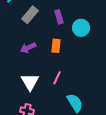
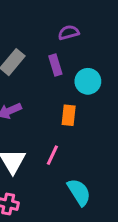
orange rectangle: (56, 46) -> (69, 115), moved

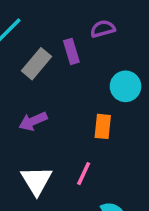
purple rectangle: (55, 65) -> (71, 51), moved

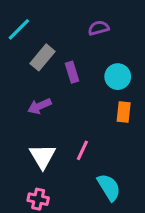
purple rectangle: (71, 51) -> (72, 72), moved
orange rectangle: (103, 126) -> (124, 112), moved

